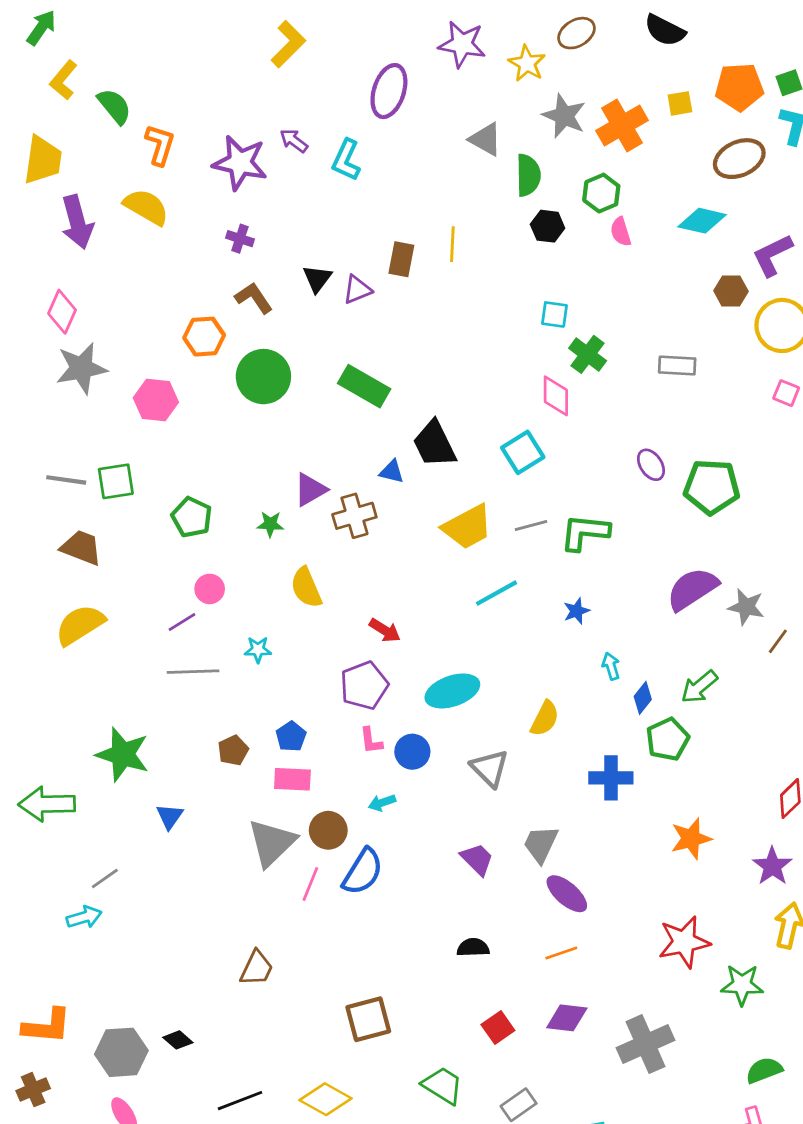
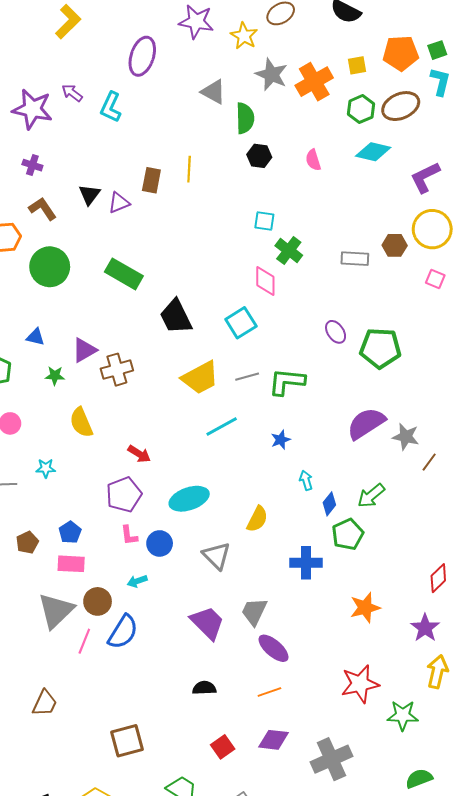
green hexagon: (601, 193) -> (361, 109), moved
brown hexagon: (731, 291) -> (395, 245), moved
blue triangle: (392, 472) -> (35, 337), moved
purple trapezoid: (477, 859) -> (207, 623), size x1.4

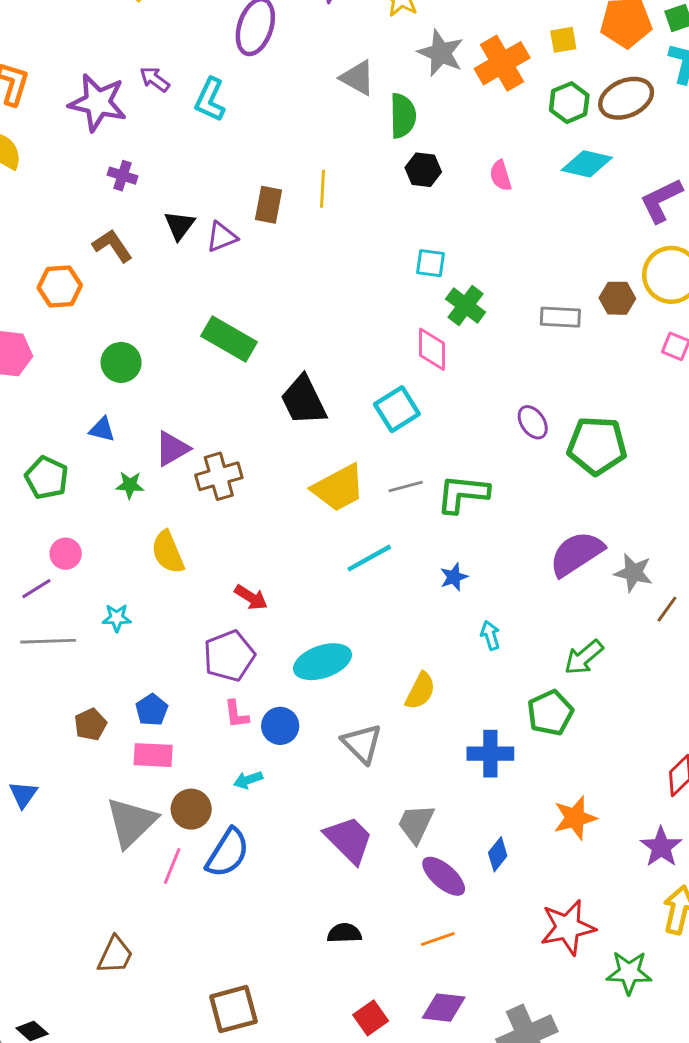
purple cross: (32, 165) -> (123, 176), moved
green circle: (50, 267) -> (121, 362), moved, size x0.7
blue diamond: (329, 504) -> (498, 854), moved

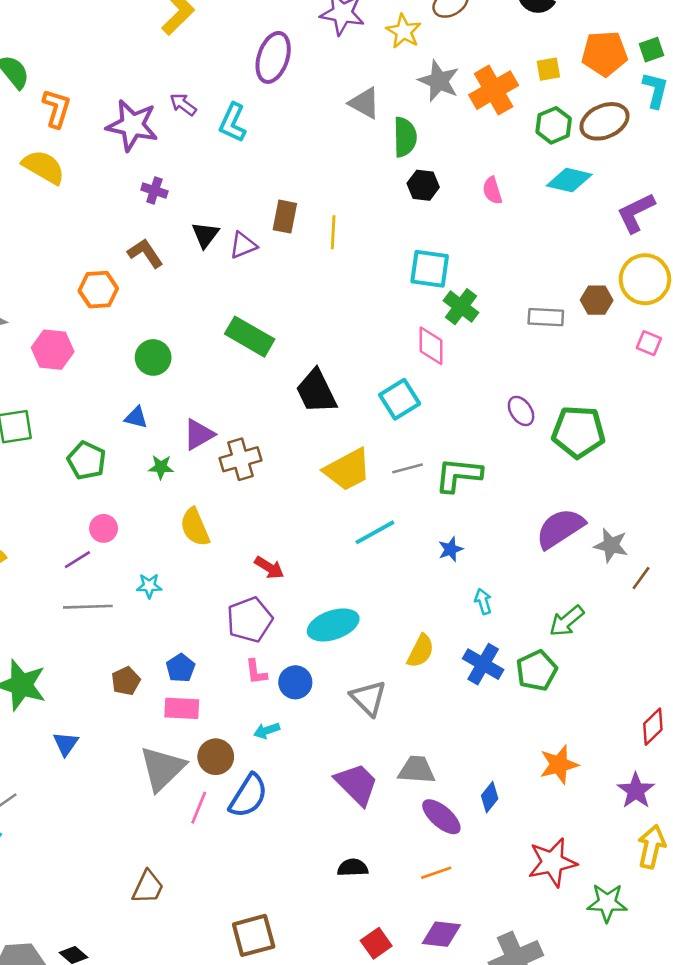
yellow line: (322, 189) -> (333, 232), moved
cyan square: (431, 263) -> (430, 269), size x1.5
blue cross: (490, 754) -> (483, 664), moved, turned 30
gray trapezoid: (416, 824) -> (417, 770), turned 69

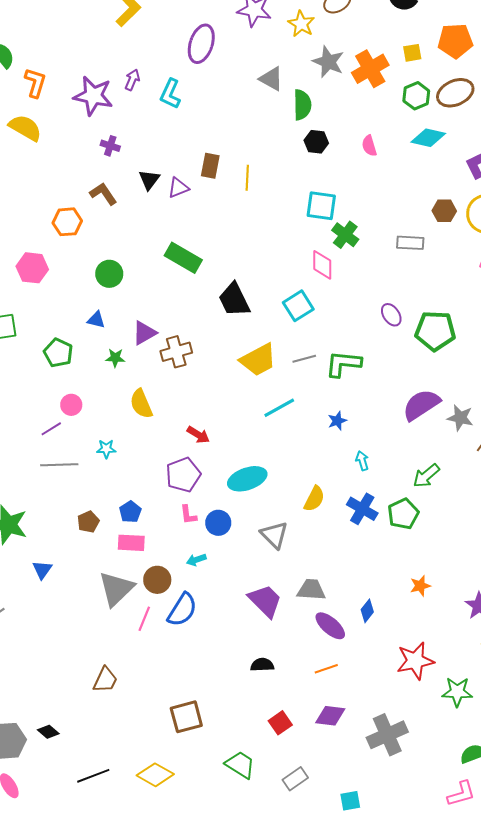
purple arrow: (183, 104) -> (132, 80), turned 75
brown hexagon: (597, 300) -> (444, 211), moved
orange star: (559, 765) -> (420, 586), size x0.7

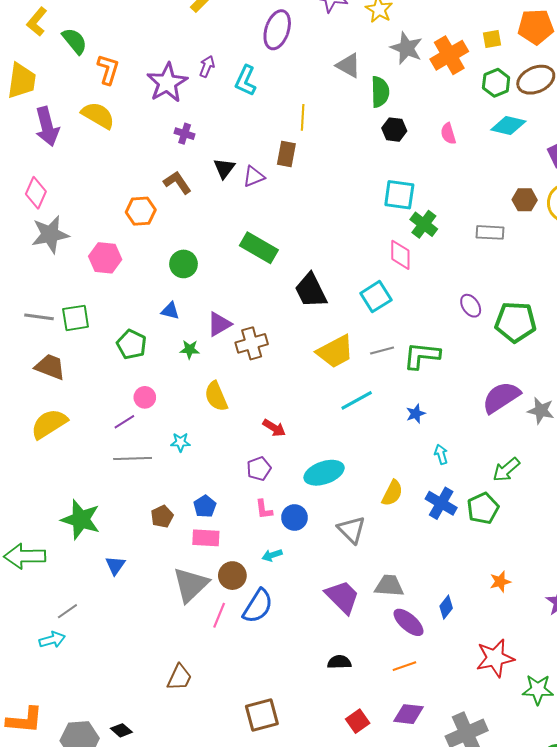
purple star: (93, 96) -> (167, 83), turned 30
yellow line: (247, 178) -> (303, 117), moved
purple pentagon: (183, 475) -> (259, 469), size x0.7

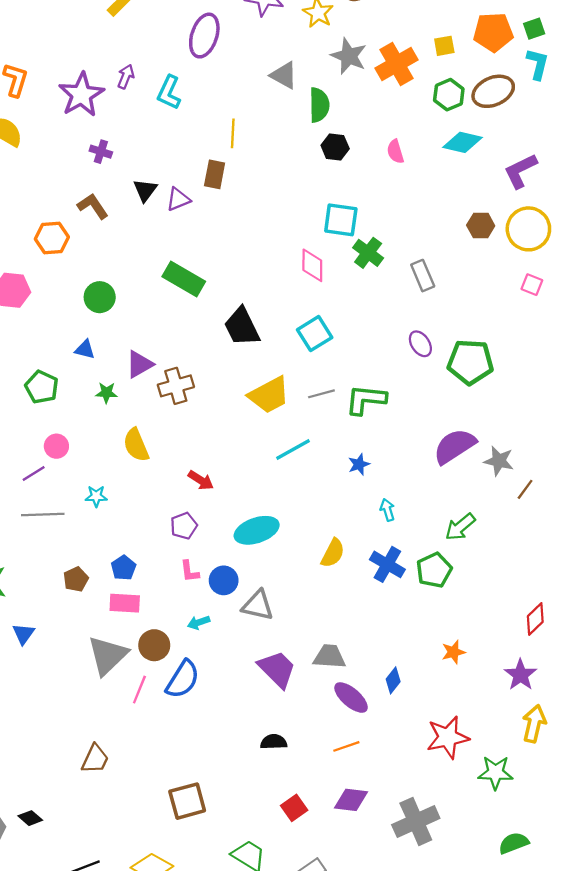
gray rectangle: (490, 232) -> (423, 276), moved, turned 64
pink diamond: (400, 255) -> (312, 265), moved
gray triangle: (352, 530) -> (258, 605), moved, turned -32

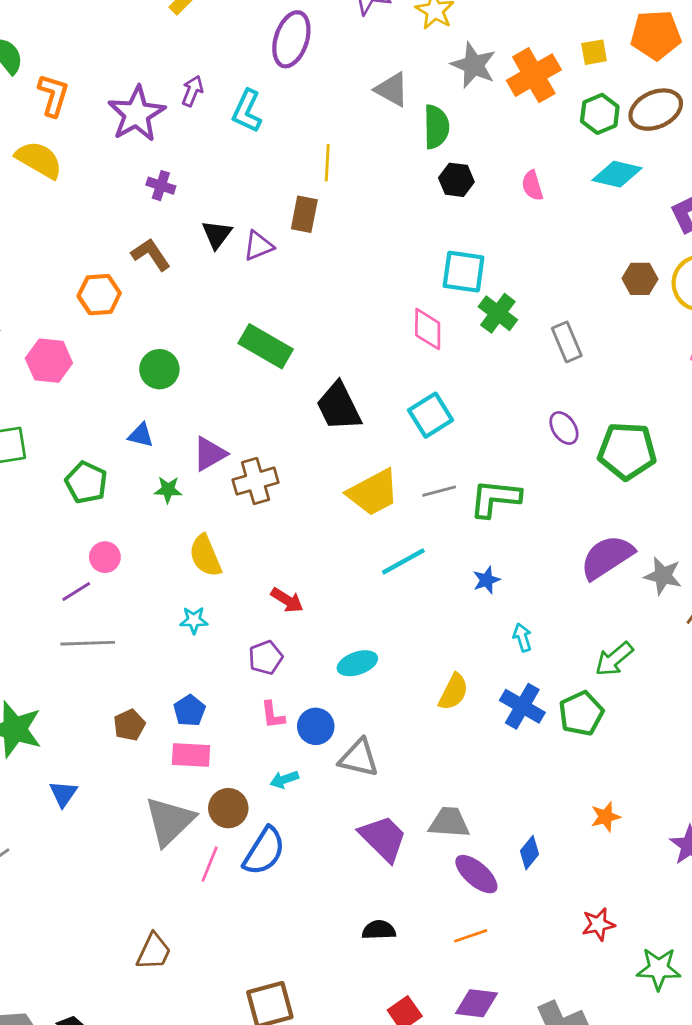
cyan star: (96, 496) -> (194, 620), moved
cyan ellipse: (257, 530) -> (357, 663), size x0.7
red star: (448, 737) -> (598, 924), size x0.6

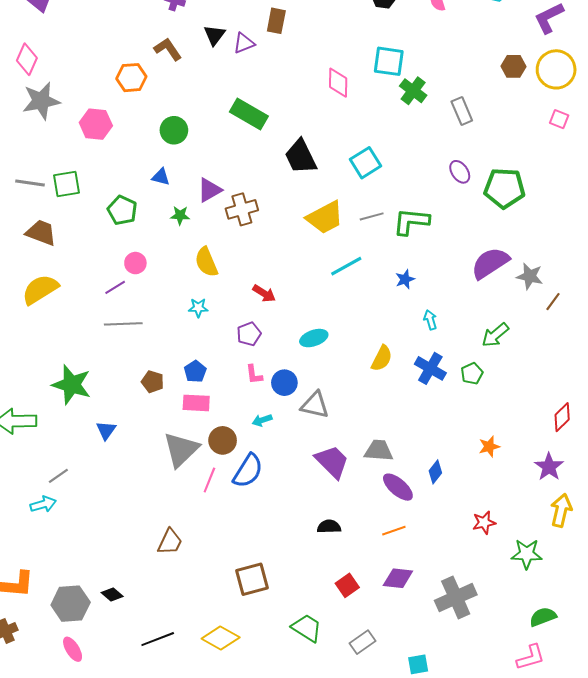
pink diamond: (428, 329) -> (338, 83), moved
green pentagon: (581, 713) -> (472, 374), size x0.7
brown pentagon: (129, 725) -> (153, 382), turned -30

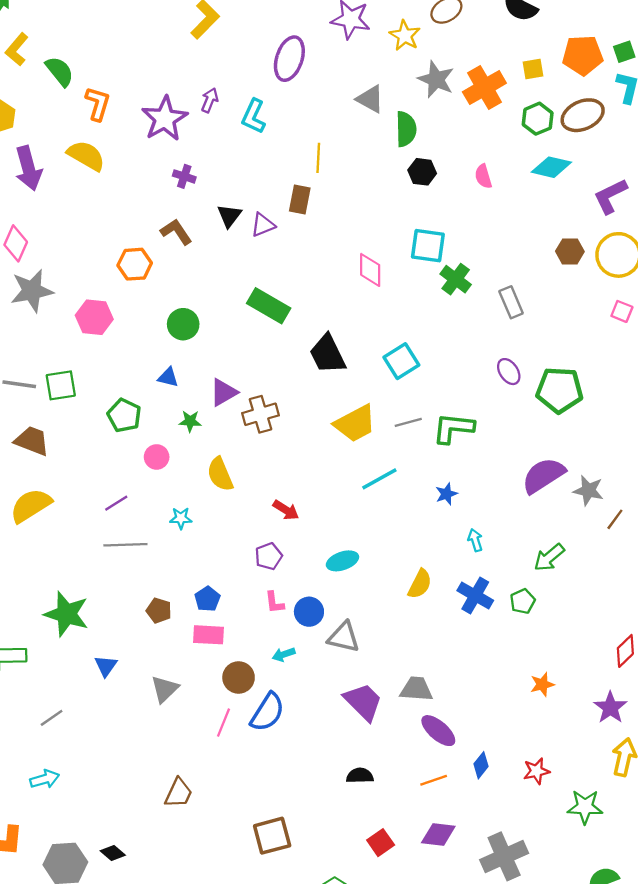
pink circle: (135, 263) -> (157, 457), moved
cyan star: (198, 308) -> (181, 518), moved
gray triangle: (181, 450) -> (165, 689), moved, size x0.7
blue diamond: (435, 472) -> (481, 765), moved
cyan arrow: (43, 504) -> (45, 779), moved

